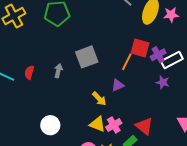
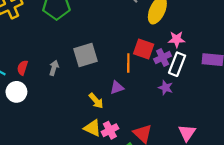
pink star: (171, 15) -> (177, 39), moved
white rectangle: (172, 60) -> (177, 64), turned -45
orange line: (127, 62) -> (128, 63), turned -30
white circle: (50, 125) -> (16, 92), moved

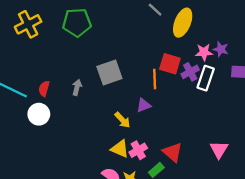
purple star: (166, 88) -> (221, 49), moved

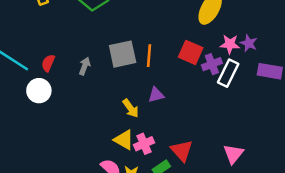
orange line: (155, 79) -> (149, 56), moved

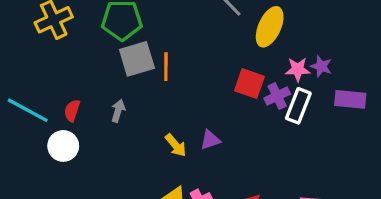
gray square: (123, 54) -> (137, 59), moved
orange line: (149, 56) -> (166, 67), moved
yellow arrow: (131, 108) -> (176, 145), moved

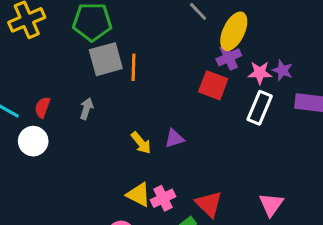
purple cross: (277, 96) -> (229, 57), moved

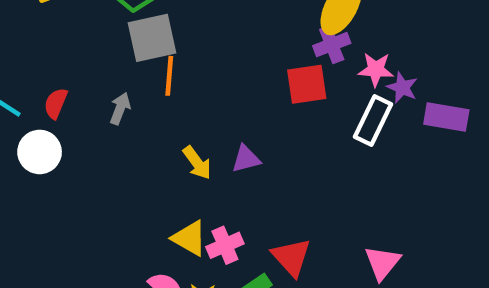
orange line: (133, 67) -> (169, 76), moved
purple star: (282, 70) -> (402, 88), moved
red square: (213, 85) -> (307, 84), turned -32

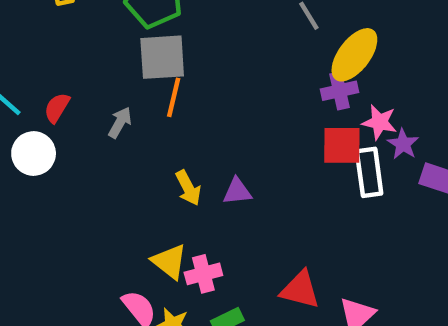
red square: (307, 84) -> (342, 145), moved
white rectangle: (373, 121) -> (369, 172), turned -42
red triangle: (291, 257) -> (300, 290), moved, turned -42

